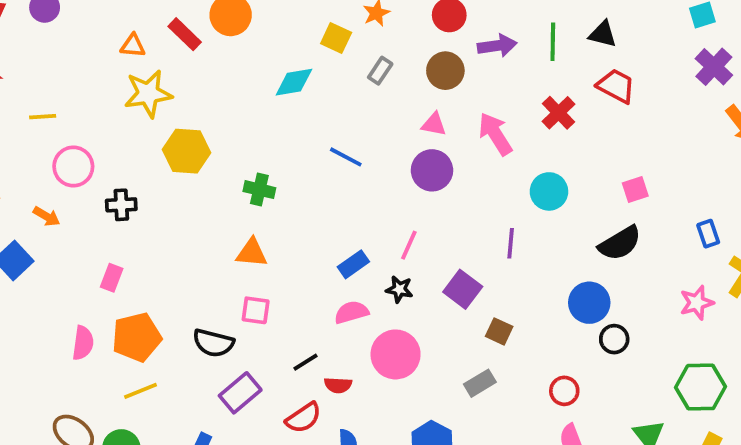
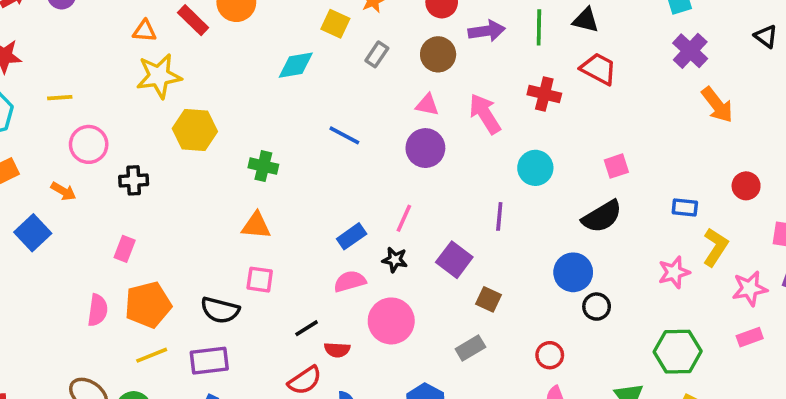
red cross: (559, 113) -> (544, 94), turned -32
blue rectangle: (708, 234) -> (685, 207), turned -65
purple rectangle: (240, 393) -> (209, 361), moved, turned 33

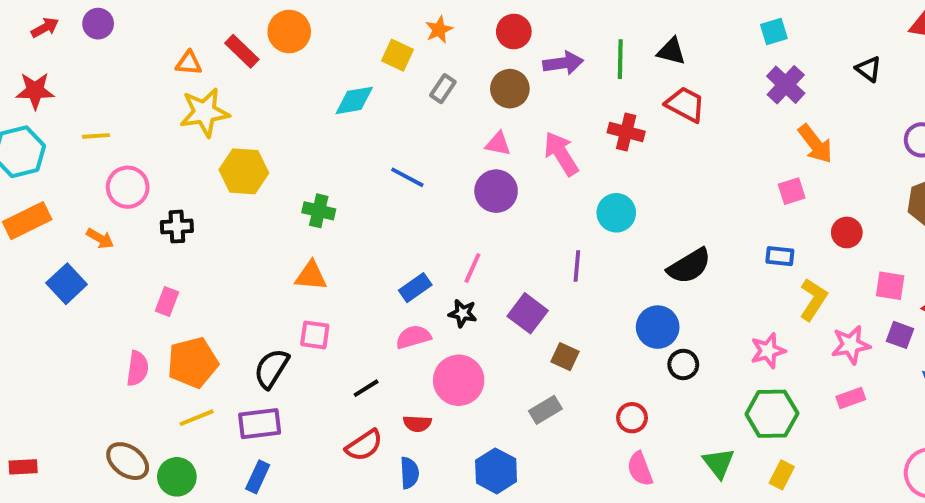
pink square: (616, 166) -> (792, 191), moved
pink star: (674, 272) -> (768, 351), moved
black semicircle: (220, 310) -> (271, 368), turned 108
red semicircle: (337, 350) -> (417, 424), moved

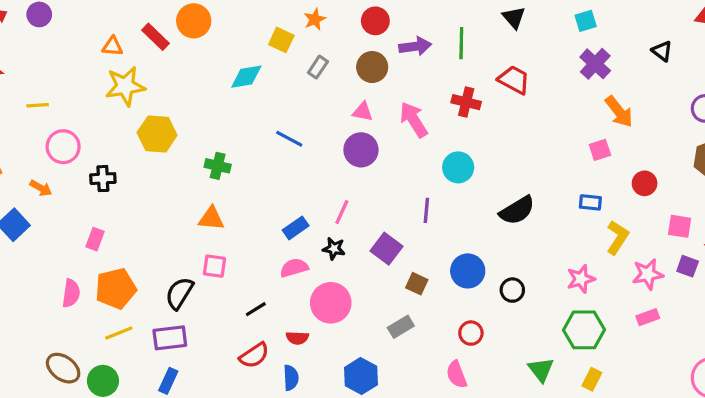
black triangle: (671, 51) -> (514, 18), moved, turned 35
blue circle: (658, 327) -> (468, 271), moved
pink semicircle: (640, 469) -> (457, 374), moved

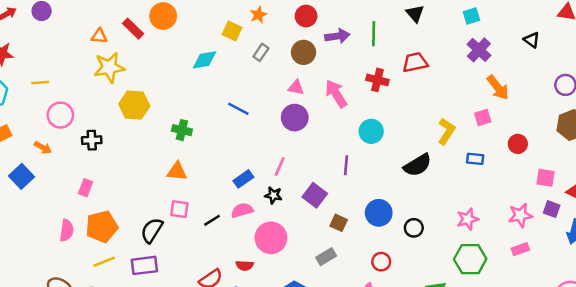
red trapezoid: (514, 80) -> (415, 62), turned -40
yellow L-shape: (617, 237) -> (446, 131), moved
black line: (256, 309) -> (212, 220), moved

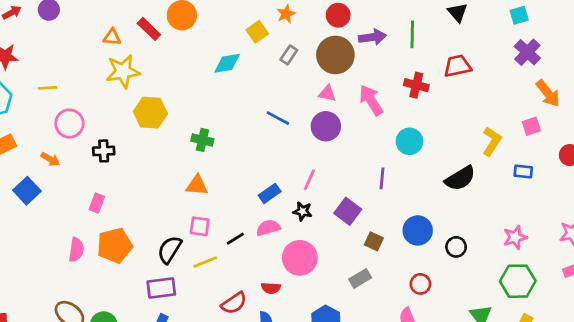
yellow square: (232, 31) -> (257, 32), turned 30
brown circle: (304, 52) -> (335, 55), size x1.4
blue line: (238, 109) -> (278, 118), moved
yellow line: (104, 262) -> (205, 262), moved

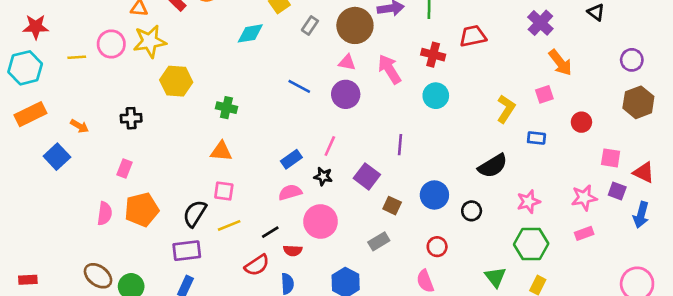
pink circle: (69, 124) -> (111, 44), moved
cyan circle: (409, 141) -> (436, 96), moved
black semicircle: (460, 178) -> (493, 166), moved
black line: (235, 239) -> (270, 232), moved

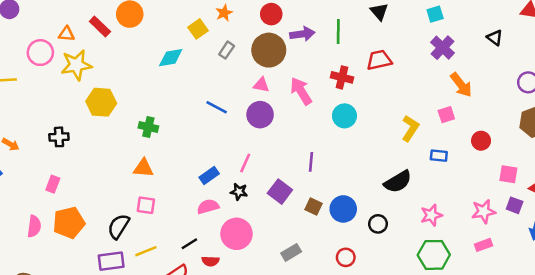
pink circle: (111, 44) -> (40, 53), moved
brown square: (392, 206) -> (313, 206), moved
yellow line: (229, 225) -> (146, 251), moved

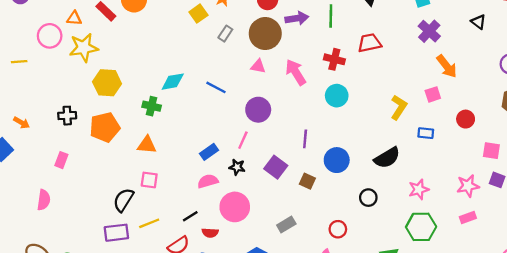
cyan diamond: (171, 58) -> (173, 82), moved
purple circle: (260, 115) -> (258, 110), moved
blue circle: (343, 209) -> (337, 160), moved
orange pentagon: (69, 223) -> (105, 127), moved

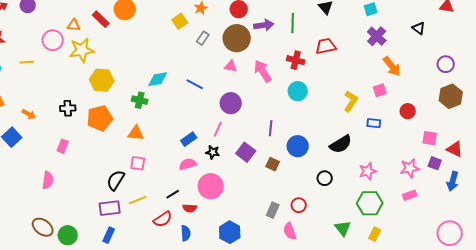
gray rectangle: (286, 225) -> (273, 210), moved, turned -35

